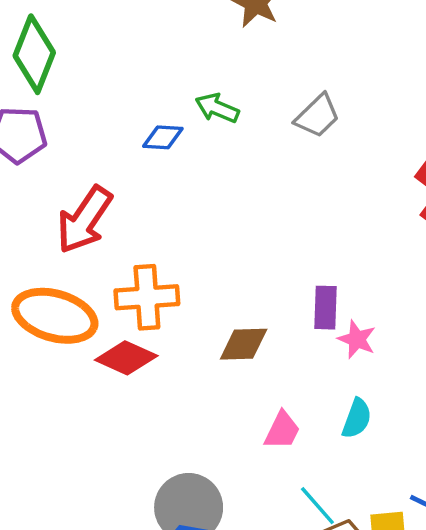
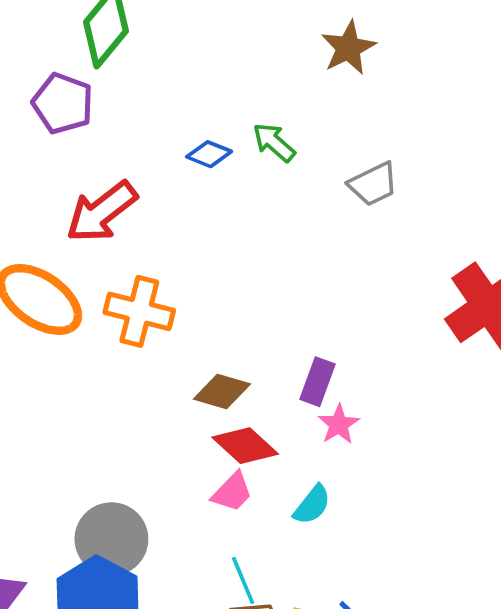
red diamond: (126, 358) -> (245, 446), moved

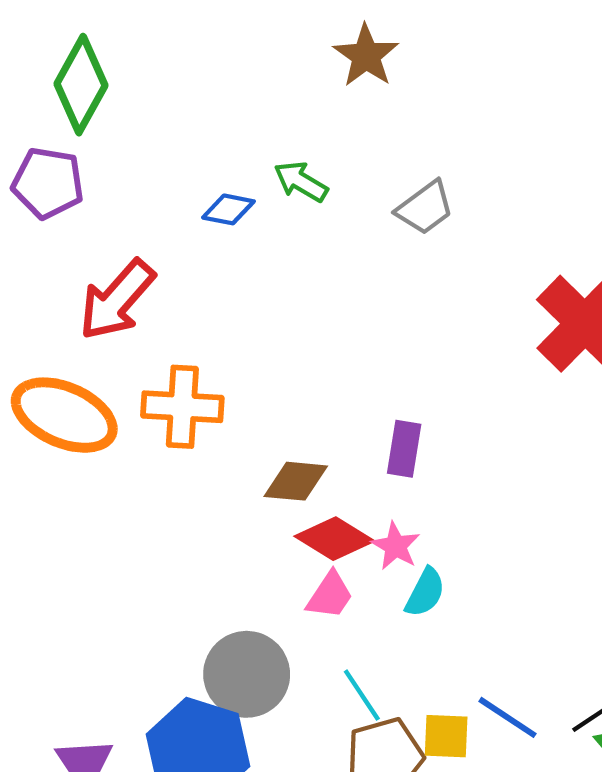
pink star: (339, 424) -> (396, 546), moved
gray circle: (111, 539) -> (247, 674), moved

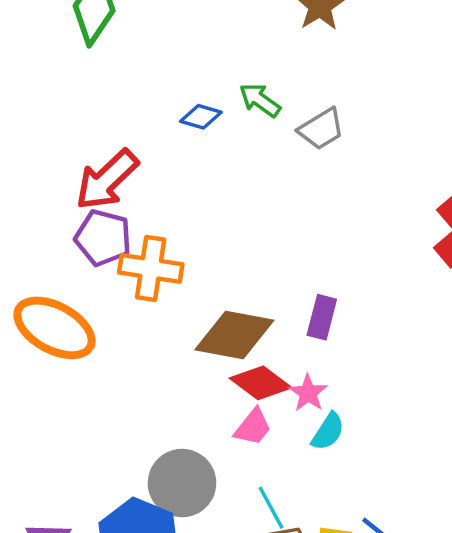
purple pentagon: (48, 183) -> (103, 238), moved
gray trapezoid: (425, 208) -> (321, 129), moved
orange ellipse: (64, 415) -> (55, 328), moved
brown diamond: (296, 481) -> (234, 335), size x1.5

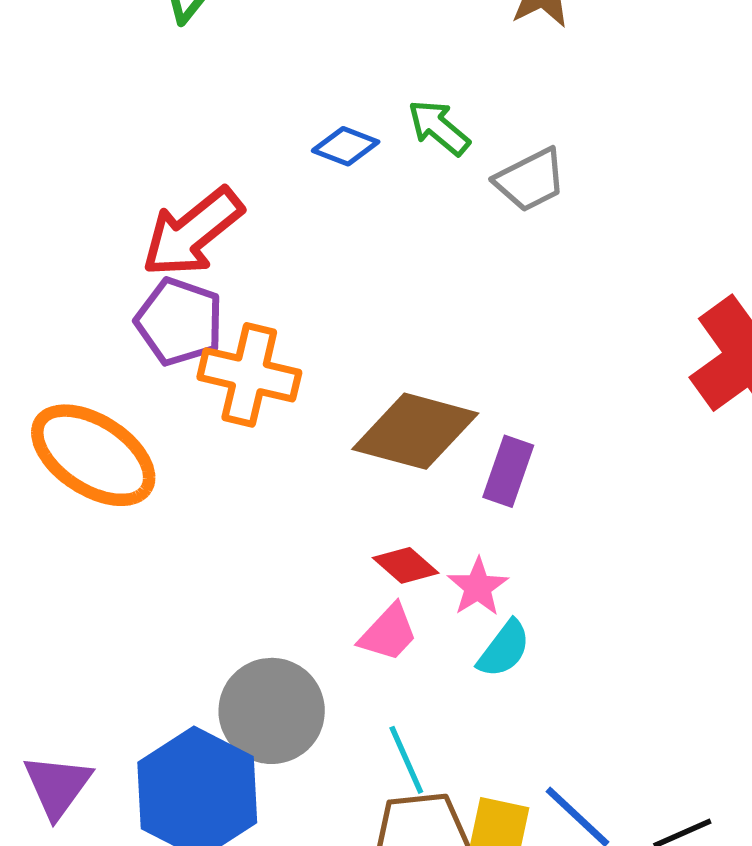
brown diamond: (234, 335) -> (415, 431), moved
red diamond: (261, 383) -> (406, 565), size x0.7

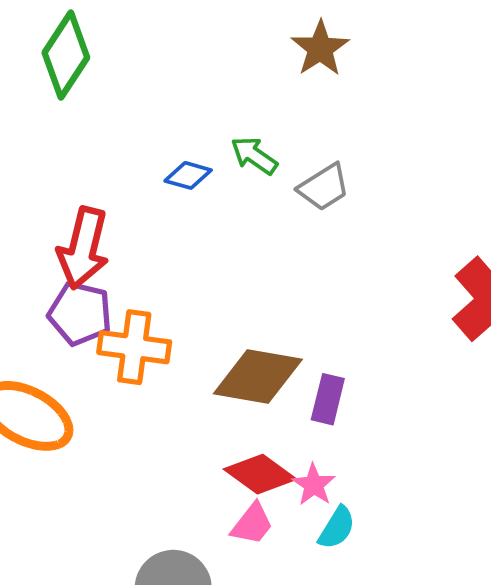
red arrow: (192, 232) -> (83, 248), turned -32
red diamond: (406, 565) -> (260, 474), size x1.5

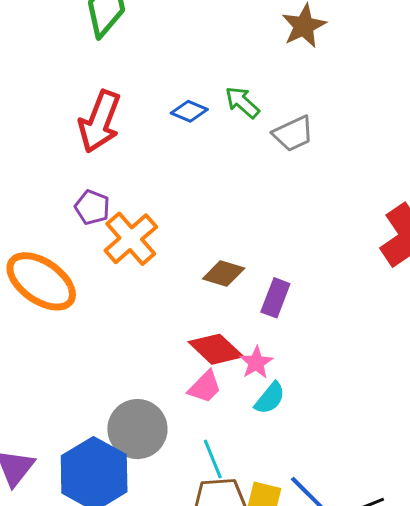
red arrow: (83, 248) -> (100, 121), moved
purple pentagon: (80, 313) -> (92, 207), size x0.7
orange cross: (134, 347) -> (131, 239), turned 34
brown diamond: (258, 377) -> (224, 273), size x0.6

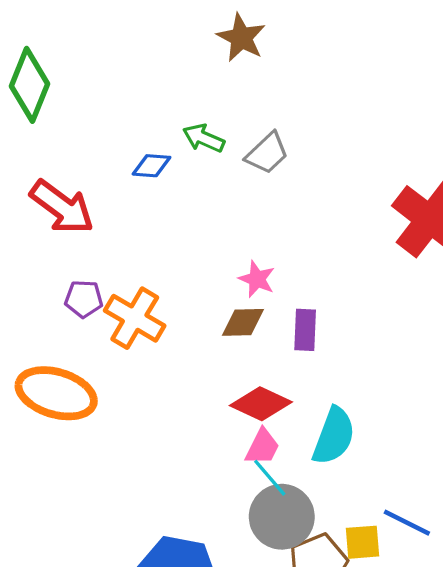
red arrow: (100, 121) -> (62, 207), turned -56
pink star: (256, 363) -> (257, 279), moved
cyan semicircle: (270, 398) -> (334, 436), size x1.5
gray circle: (137, 429) -> (282, 517), moved
cyan line: (213, 459) -> (270, 478), moved

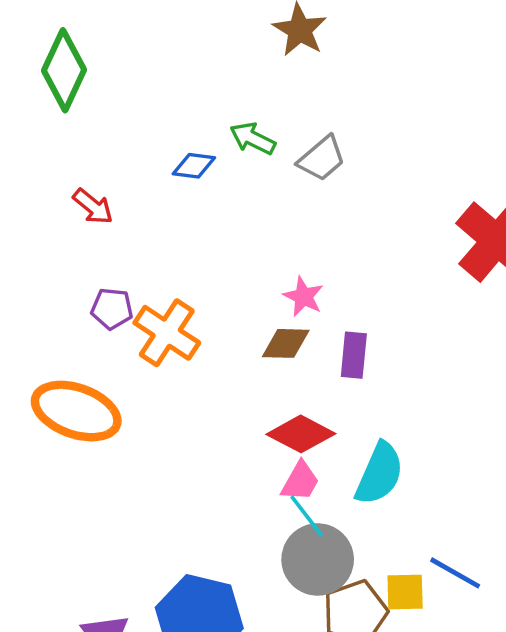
red arrow: (62, 207) -> (93, 206), size x0.6

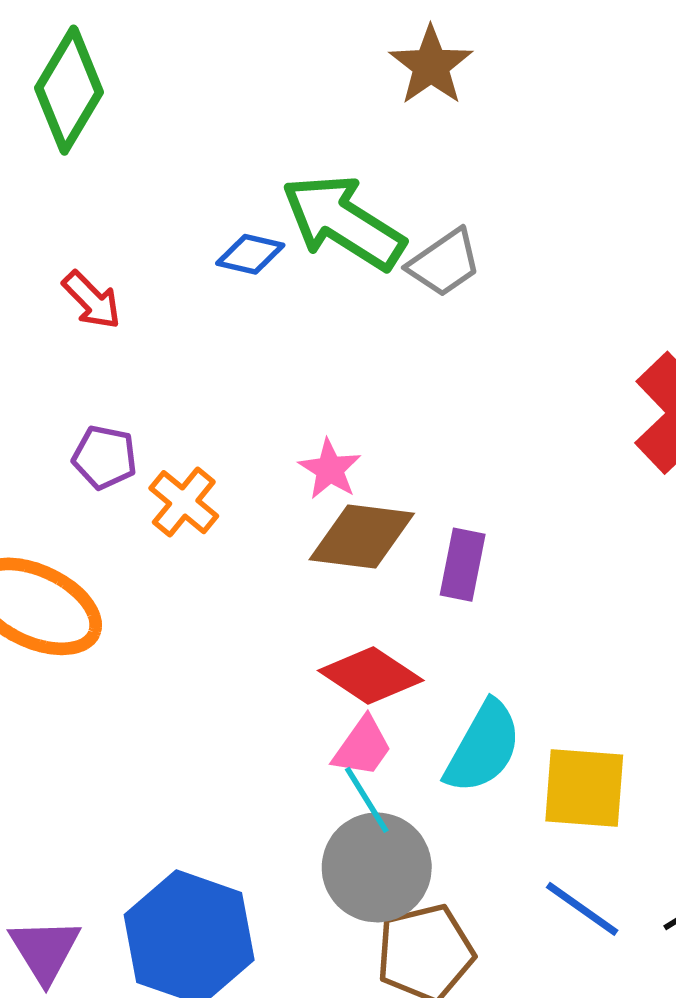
green arrow: (253, 138) -> (343, 222), size x1.8
pink star: (303, 297) -> (330, 469), moved
orange cross: (167, 333) -> (184, 502), size x0.7
brown diamond: (286, 343) -> (362, 537), size x1.4
yellow square: (405, 592) -> (584, 788), moved, size x1.4

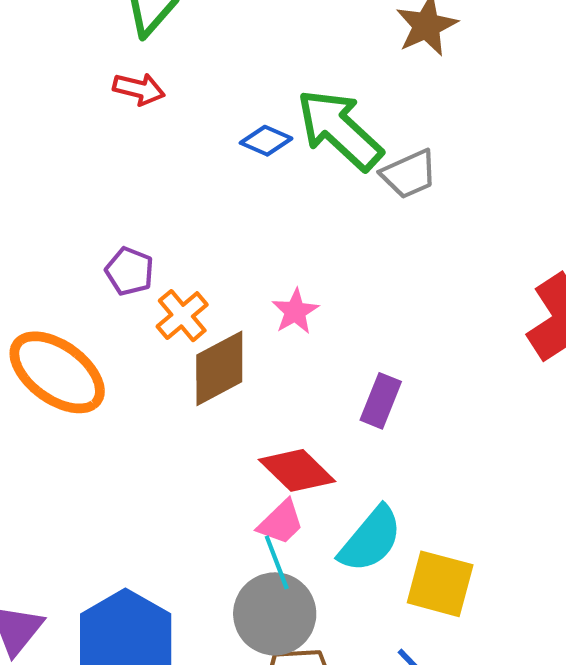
red arrow: (92, 300) -> (139, 89), moved, turned -42
brown diamond: (362, 537) -> (219, 368), moved, turned -46

